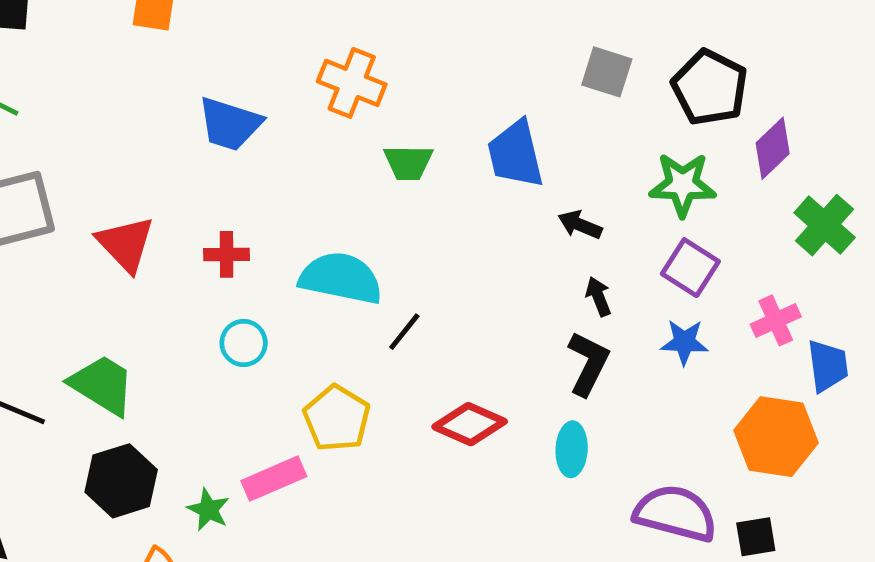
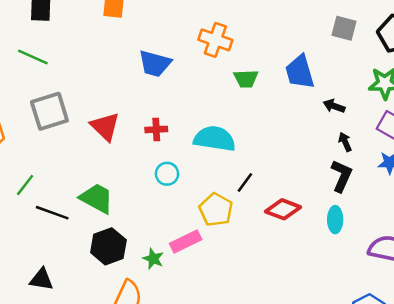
black line: (404, 332) -> (245, 182), moved

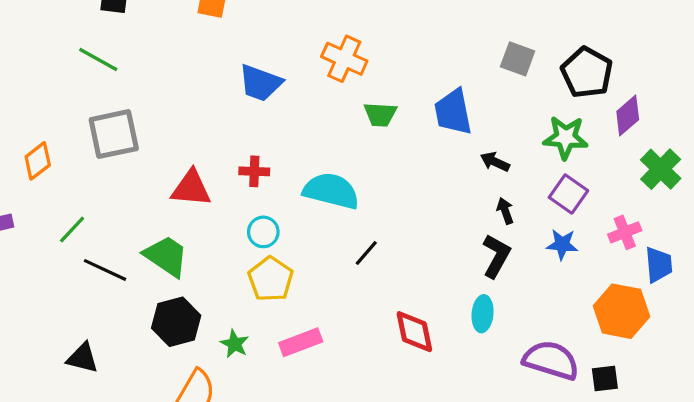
red triangle: (105, 127) -> (191, 188), moved, turned -44
red diamond: (283, 209) -> (414, 332), moved, turned 52
yellow pentagon: (216, 210) -> (271, 279), moved
pink rectangle: (186, 242) -> (301, 342), moved

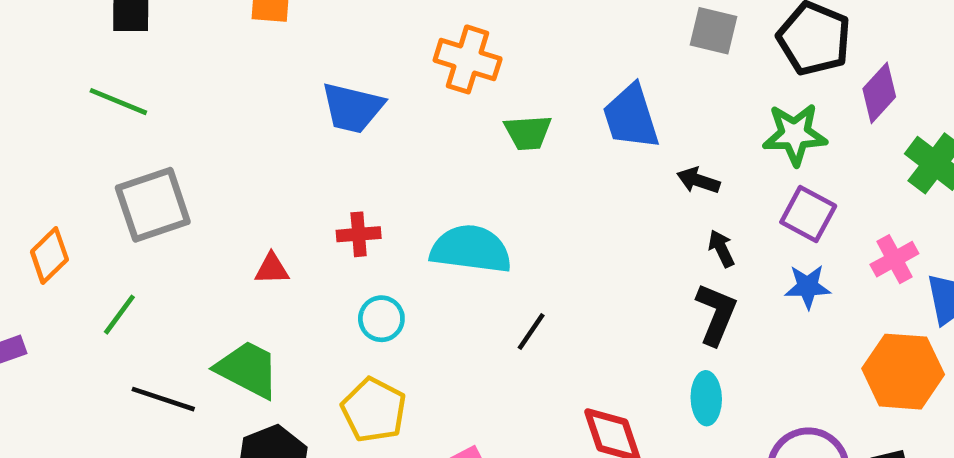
red triangle: (191, 188) -> (272, 269), size x0.6
green line: (72, 230) -> (119, 315), moved
yellow pentagon: (271, 279) -> (374, 410), moved

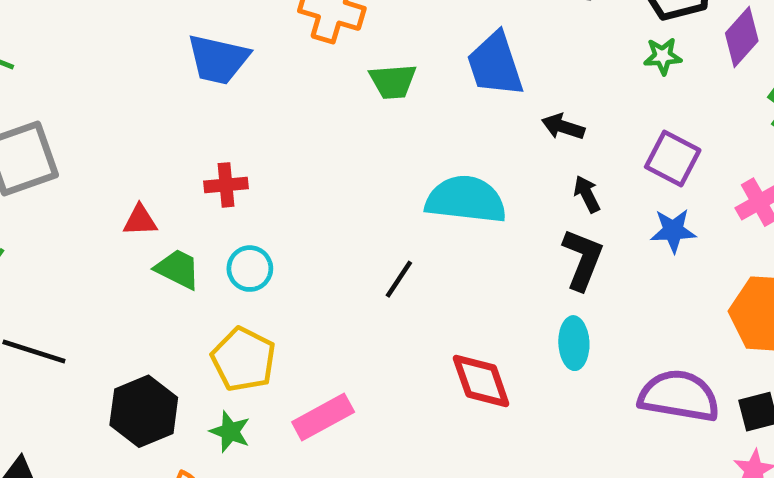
green star: (795, 134) -> (663, 56), moved, size x0.6
cyan semicircle: (471, 249) -> (466, 200), moved
green trapezoid: (248, 369) -> (178, 269), moved, size x0.7

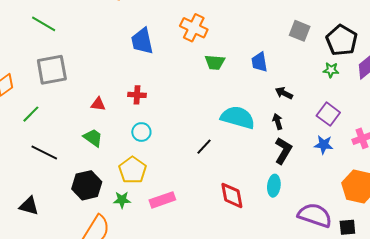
blue trapezoid: (218, 59) -> (142, 41), turned 56
blue trapezoid: (495, 64) -> (259, 62), size x0.7
black arrow: (587, 194) -> (278, 121), moved
green trapezoid: (178, 269) -> (93, 138), moved
green star: (230, 432) -> (122, 200), turned -30

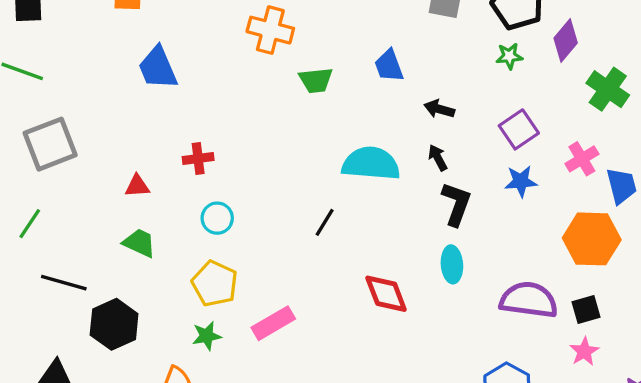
blue trapezoid: (142, 41) -> (158, 68), moved
purple square: (328, 114) -> (519, 129), turned 30
black hexagon: (87, 185) -> (114, 324), moved

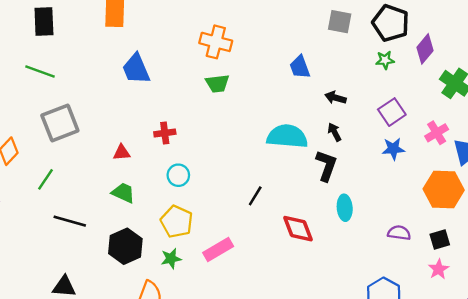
green trapezoid: (316, 80) -> (217, 83), moved
black L-shape: (456, 204) -> (326, 166), moved
black line: (325, 222) -> (255, 196), moved
purple semicircle: (529, 300) -> (399, 233), size x0.6
black hexagon: (114, 324) -> (125, 246), moved

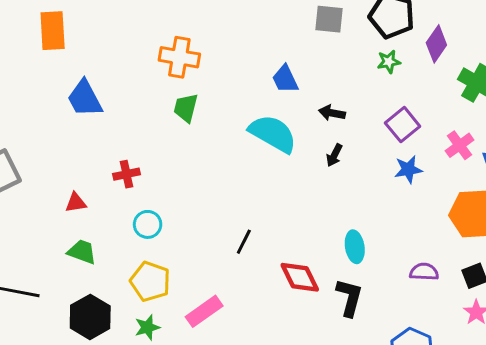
green trapezoid: (217, 83) -> (186, 108), turned 115
black arrow: (334, 132) -> (334, 155), turned -120
cyan semicircle: (287, 136) -> (273, 134), moved, turned 30
black L-shape: (326, 166) -> (349, 297), moved

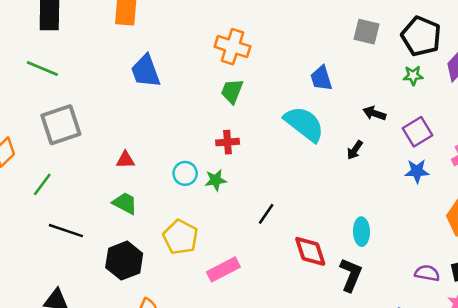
black arrow: (332, 113) -> (374, 113), moved
red cross: (127, 174) -> (228, 142), moved
cyan circle: (148, 224) -> (185, 173), moved
purple semicircle: (424, 272) -> (427, 273), moved
green star: (147, 327) -> (216, 180), moved

